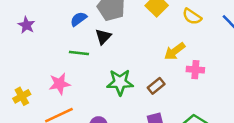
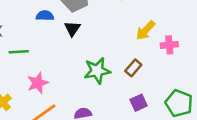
blue semicircle: (79, 19) -> (45, 16), turned 48
green line: (79, 53) -> (19, 52), moved

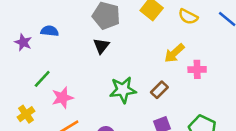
blue semicircle: (45, 16) -> (50, 31), moved
green line: (19, 52) -> (42, 79), moved, turned -48

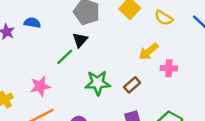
green line: (42, 79) -> (65, 57), moved

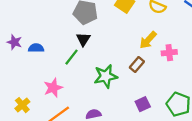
blue semicircle: (32, 23) -> (36, 48), moved
brown rectangle: (132, 85) -> (137, 64), moved

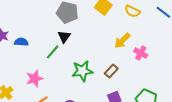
pink cross: (169, 53) -> (141, 53), turned 32
brown rectangle: (137, 64) -> (111, 71), moved

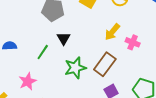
black triangle: (64, 37) -> (63, 38), moved
brown rectangle: (111, 71) -> (105, 64), size x1.6

